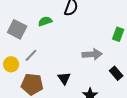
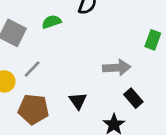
black rectangle: (116, 73) -> (133, 98), moved

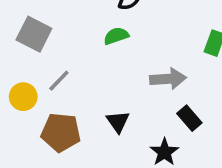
green semicircle: (52, 22) -> (116, 36), moved

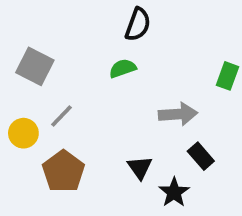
black triangle: (118, 122) -> (140, 168), moved
brown pentagon: (61, 132) -> (63, 171), turned 30

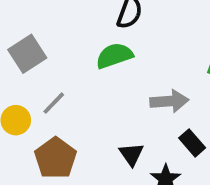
gray square: (35, 66) -> (27, 54), turned 30
green semicircle: (123, 68) -> (114, 56), size x1.4

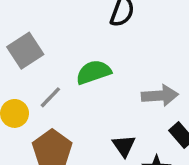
green semicircle: (114, 56) -> (93, 72), moved

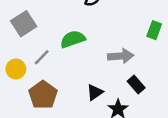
black triangle: (124, 146) -> (95, 92), turned 30

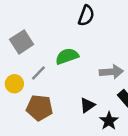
brown pentagon: (43, 95) -> (40, 108), turned -30

